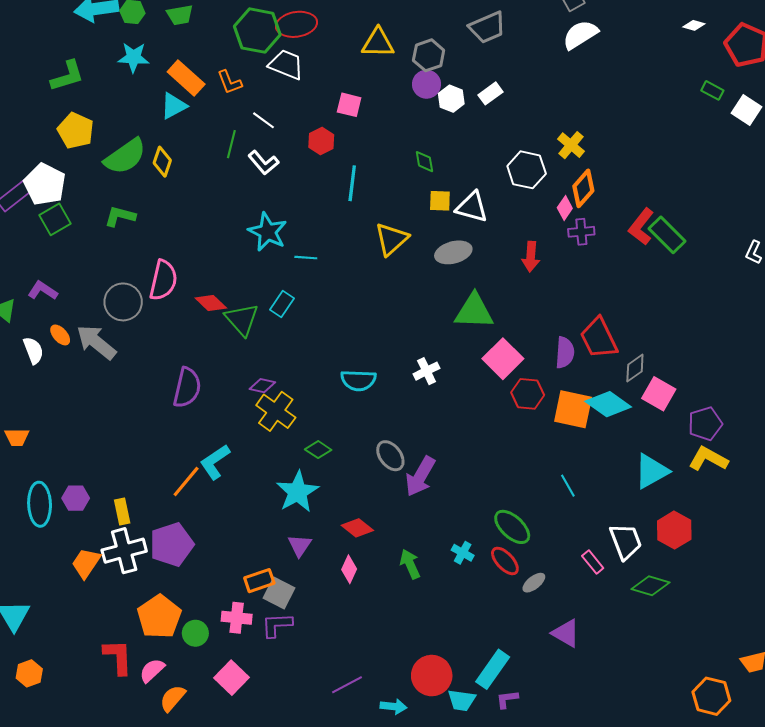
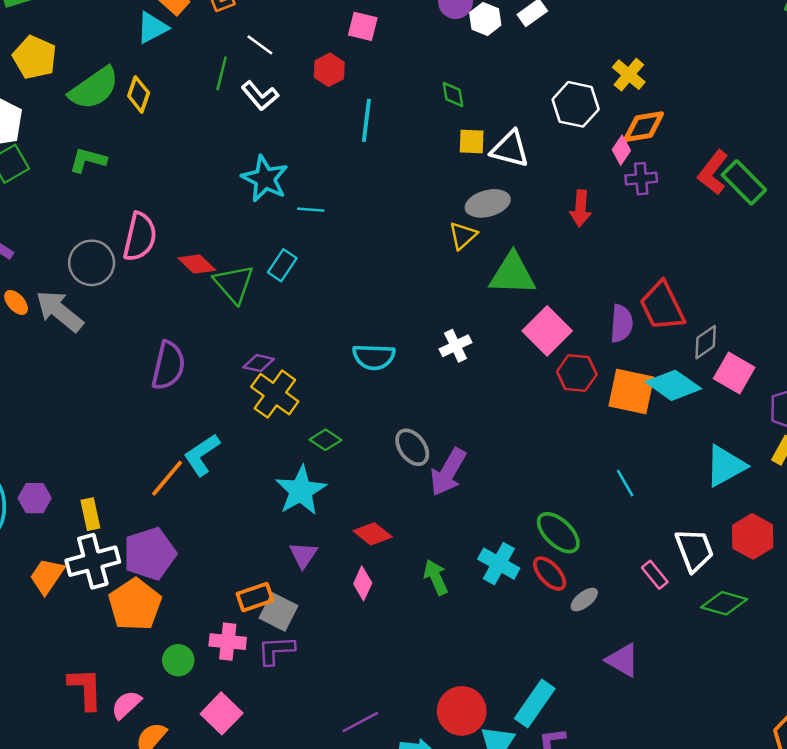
orange diamond: (583, 188) -> (644, 127), turned 39
yellow triangle: (391, 239) -> (463, 236), moved, size x0.7
cyan cross: (463, 553) -> (499, 564), size x1.5
orange pentagon: (159, 617) -> (135, 604), moved

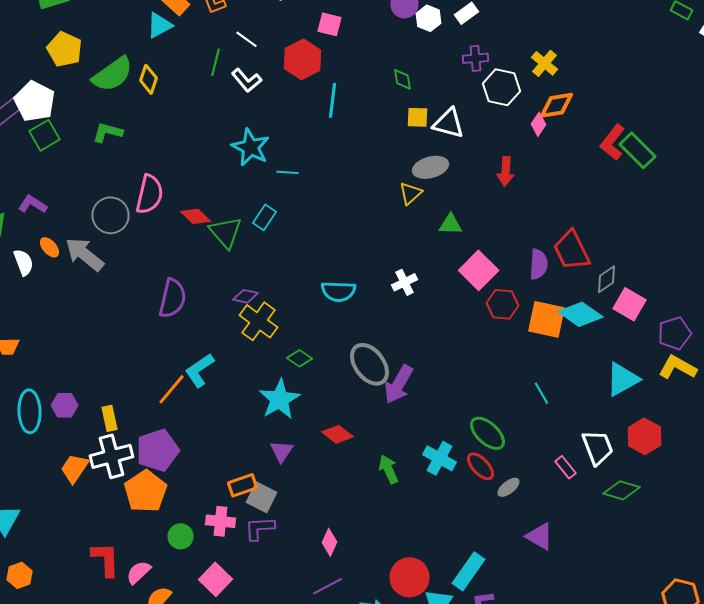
red hexagon: (329, 70) -> (302, 59), size x1.5
purple cross: (641, 179) -> (476, 58), moved
green triangle: (512, 274) -> (450, 224), size x0.6
gray ellipse: (412, 447) -> (370, 364), size x1.4
pink diamond: (363, 583) -> (330, 542), moved

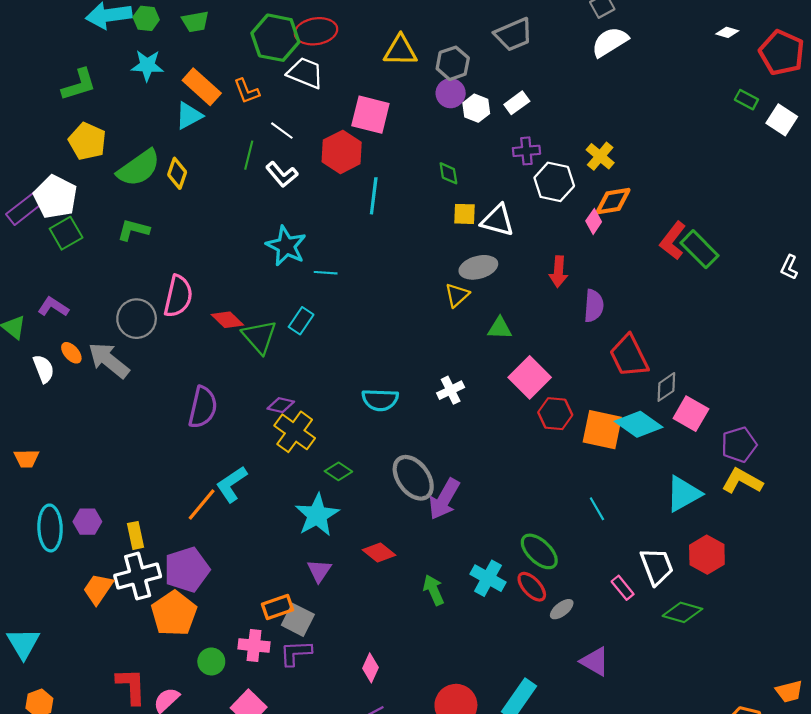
pink square: (330, 24) -> (370, 115), size x1.5
purple semicircle: (538, 264) -> (594, 306), moved

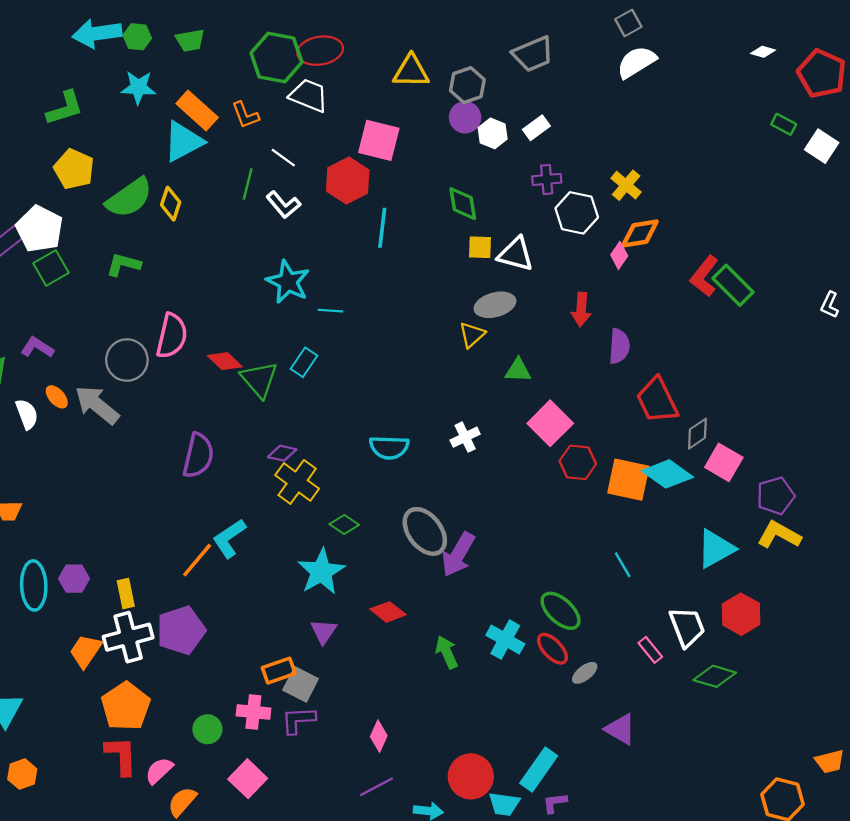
cyan triangle: (189, 116) -> (183, 141), size x1.4
green diamond: (448, 173) -> (463, 204), size x1.4
orange pentagon: (174, 613) -> (126, 706), moved

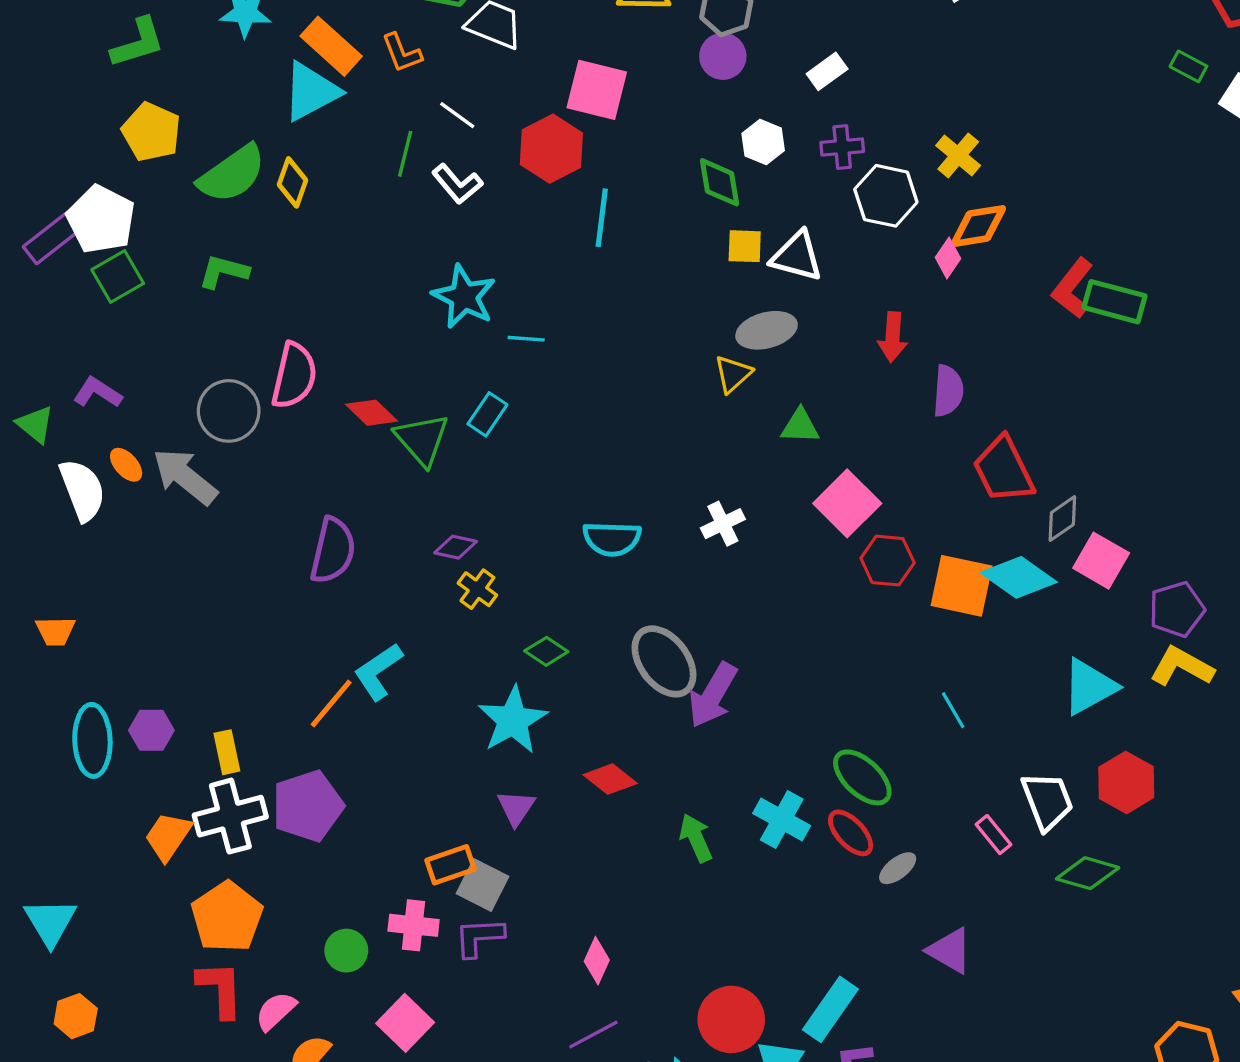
white hexagon: (493, 133) -> (763, 142), moved
green rectangle: (733, 285) -> (1114, 302), turned -30
white semicircle: (27, 414) -> (82, 490), size x1.4
yellow cross: (297, 482) -> (477, 589), size x0.6

